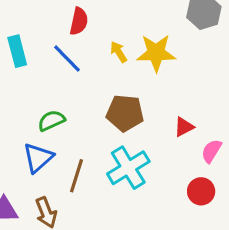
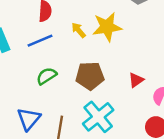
blue line: (67, 59) -> (40, 41), turned -60
green semicircle: (51, 121) -> (47, 76), moved

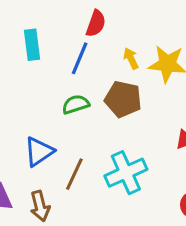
blue line: (40, 41) -> (80, 58), turned -60
brown pentagon: (90, 76) -> (123, 99), moved

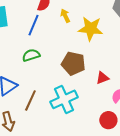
yellow arrow: (131, 58) -> (65, 16), moved
brown pentagon: (123, 99) -> (73, 63), moved

